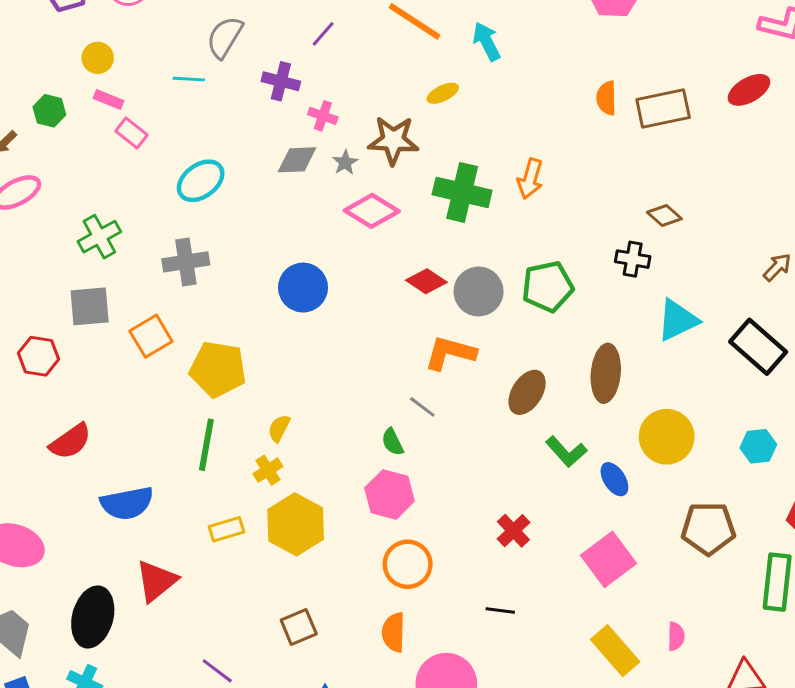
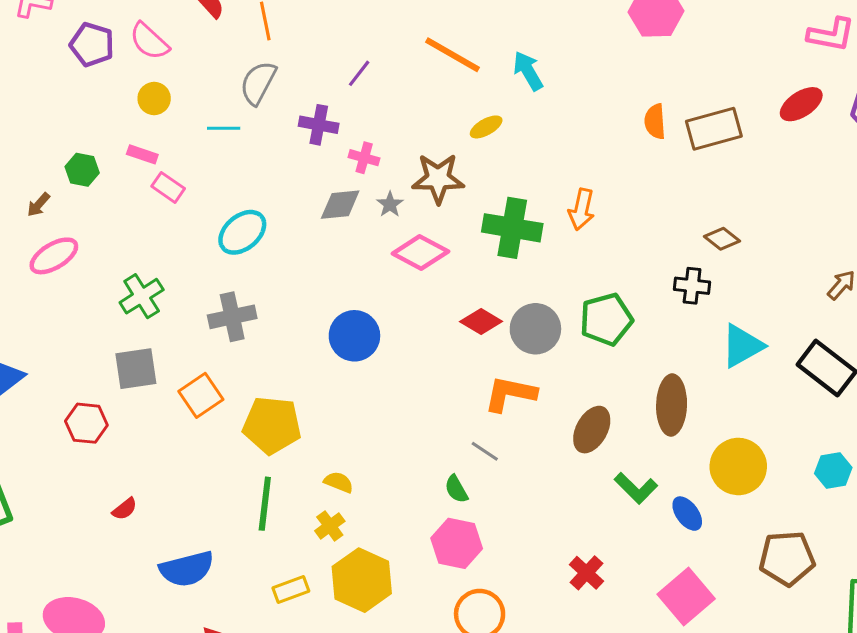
yellow circle: (98, 58) -> (154, 99), moved
yellow semicircle: (279, 428) -> (339, 482), turned 88
red semicircle: (70, 441) -> (125, 509), size x0.6

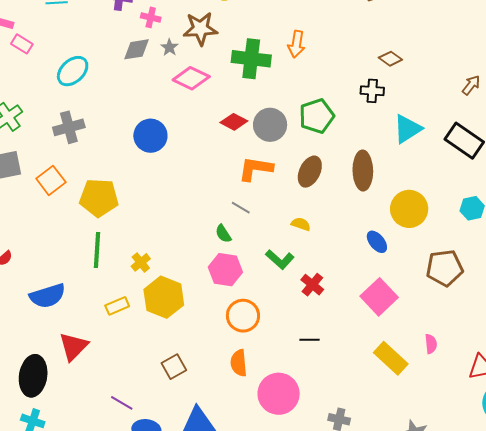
brown ellipse: (592, 430) -> (310, 172), moved
yellow semicircle: (339, 482) -> (301, 224), moved
green L-shape: (636, 488) -> (280, 259), moved

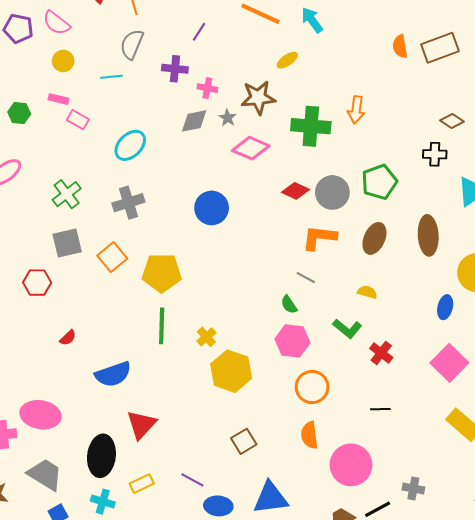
blue ellipse: (377, 242) -> (445, 307), turned 55
yellow rectangle: (117, 306) -> (142, 484), moved

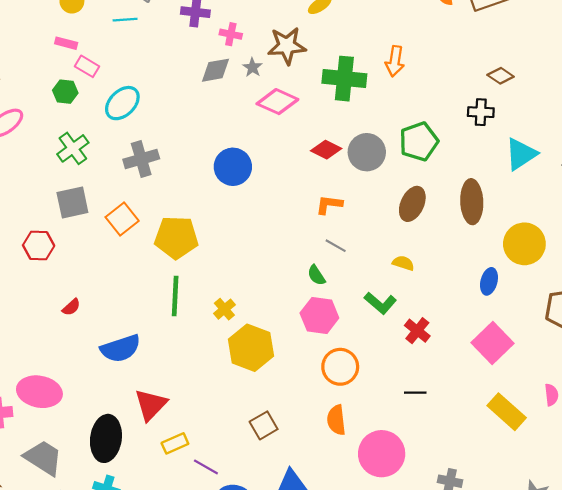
green hexagon: (19, 113) -> (65, 92), moved
cyan ellipse: (130, 145) -> (122, 103), moved
orange L-shape: (319, 238) -> (329, 205), moved, size x0.7
yellow rectangle: (142, 484) -> (175, 443), moved

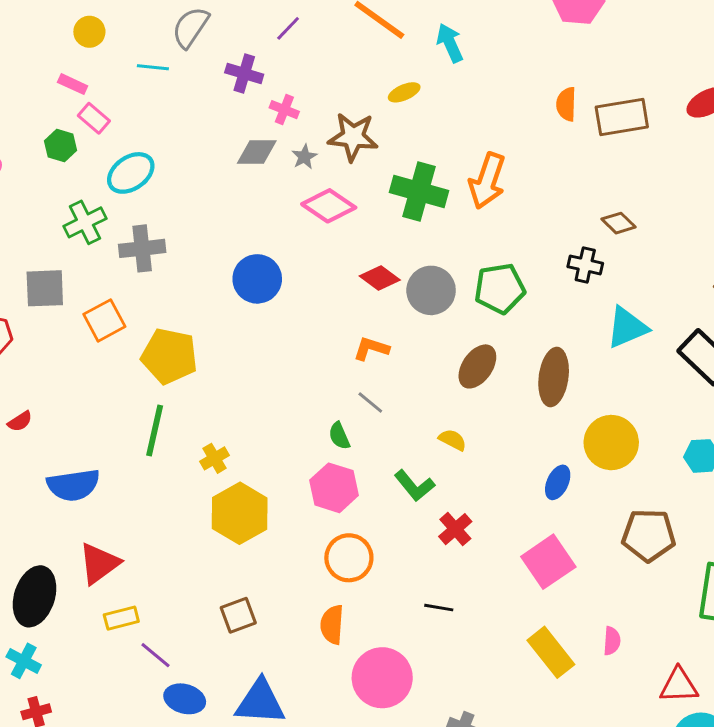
orange arrow: (395, 61) -> (487, 181), size x1.4
green cross: (73, 148) -> (85, 222), moved

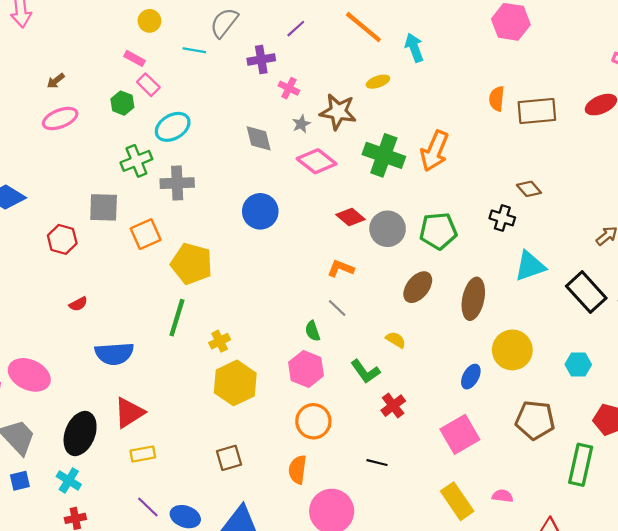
purple cross: (244, 73) -> (261, 60), turned -30
gray diamond: (257, 152) -> (259, 138), moved, turned 72
pink semicircle: (612, 641) -> (503, 496), turned -90
purple line: (156, 655) -> (148, 507), moved

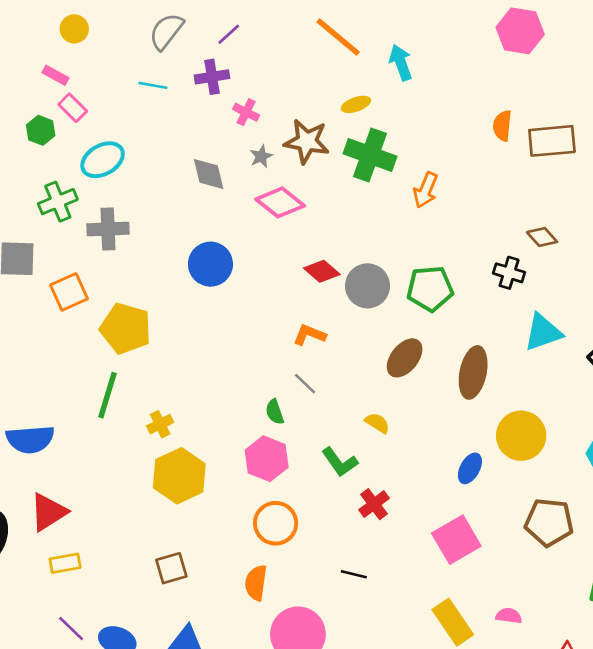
purple line: (296, 29) -> (229, 34), moved
cyan line: (194, 50) -> (153, 85), moved
orange arrow: (434, 151) -> (426, 190), size x0.7
green cross: (384, 155) -> (370, 155), moved

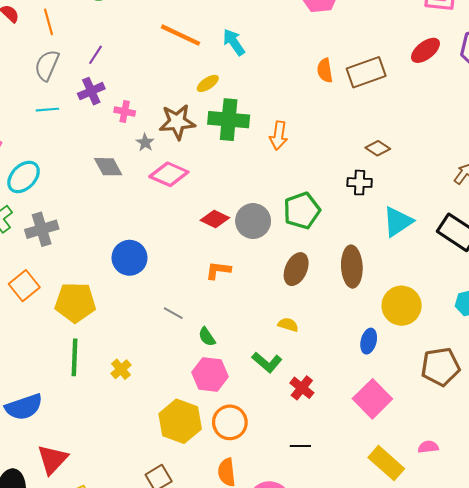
blue circle: (210, 264) -> (130, 258), moved
gray line: (305, 384) -> (173, 313), moved
yellow hexagon: (179, 476) -> (180, 421), moved

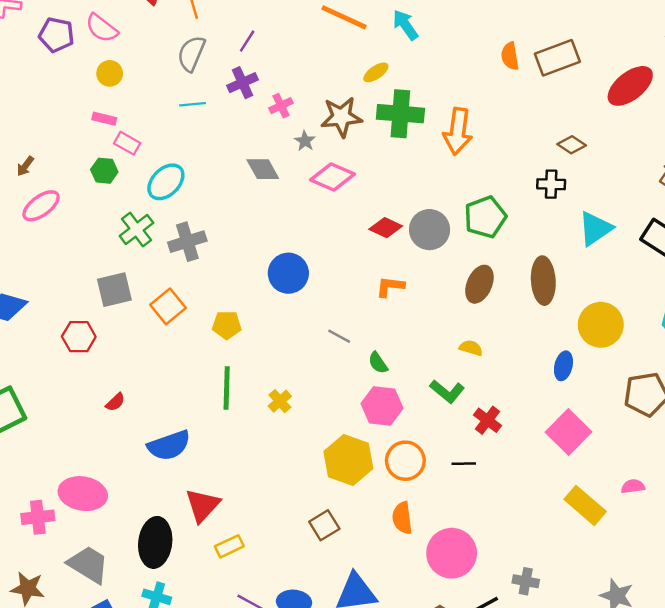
red ellipse: (425, 50) -> (630, 86), moved, size x1.4
pink cross: (125, 112) -> (281, 106), turned -36
orange arrow: (279, 136) -> (458, 131), size x1.4
yellow pentagon: (75, 302) -> (227, 325), size x0.6
black line: (300, 446) -> (464, 464), moved

